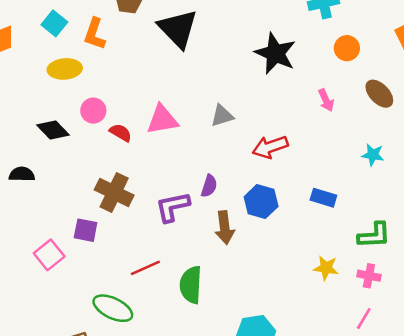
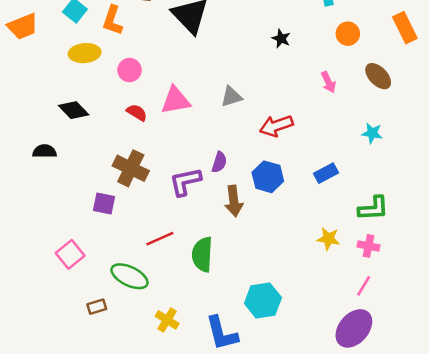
black star: (275, 53) -> (281, 39), size x0.5
pink circle: (93, 111) -> (130, 70), moved
blue rectangle: (323, 198) -> (326, 173), turned -45
pink square: (49, 255) -> (70, 254), moved

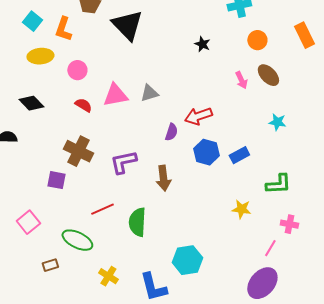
brown ellipse: (378, 76) -> (268, 75), moved
gray triangle: (231, 97) -> (149, 93), moved
purple semicircle: (219, 162) -> (171, 132), moved
blue hexagon: (268, 177) -> (206, 152), moved
pink cross: (368, 246) -> (289, 224), moved

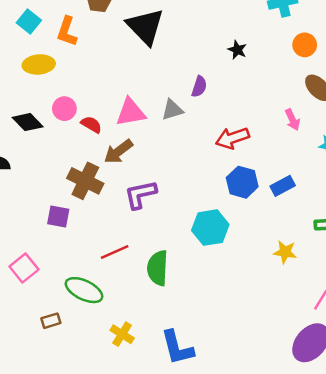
pink circle: (77, 70) -> (64, 109), moved
pink arrow: (241, 80) -> (292, 120), moved
purple semicircle: (171, 132) -> (199, 87), moved
brown arrow: (163, 178) -> (118, 152), moved, turned 60
cyan hexagon: (187, 260) -> (210, 228), moved

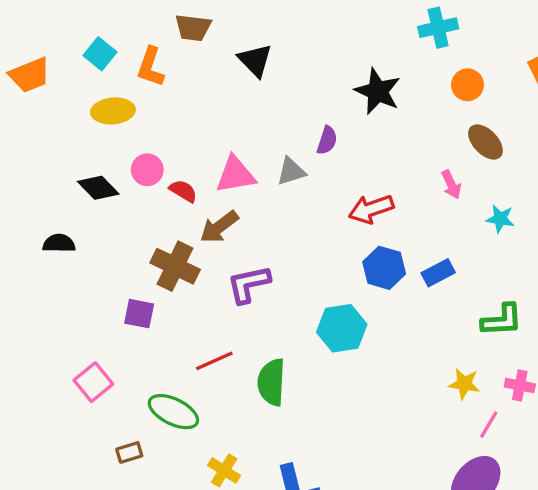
black triangle: (145, 26) -> (255, 60), size x0.7
black star: (237, 50) -> (378, 91), size x1.8
yellow star: (285, 252) -> (464, 384), moved

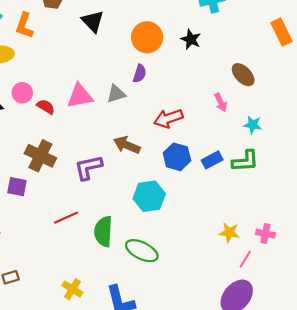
orange circle: (468, 85) -> (147, 37), moved, size x1.5
black star: (378, 91) -> (191, 39), moved, size x0.7
brown arrow: (219, 227) -> (127, 145), moved, turned 60
green L-shape: (502, 320) -> (245, 161), moved
green ellipse: (173, 412) -> (142, 251), moved

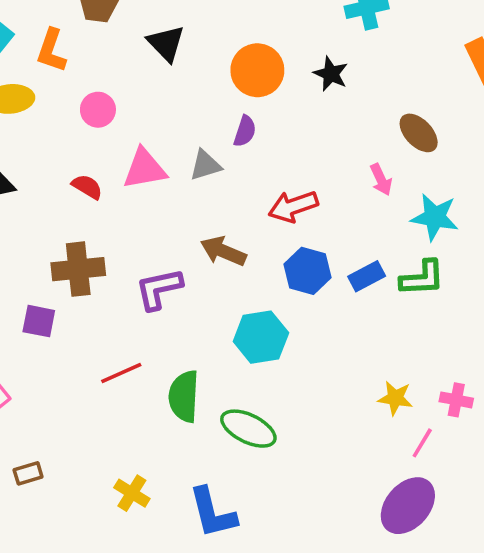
pink circle: (22, 93) -> (98, 110), moved
cyan star: (253, 125) -> (435, 217), size x1.5
brown cross: (40, 156) -> (78, 269), turned -32

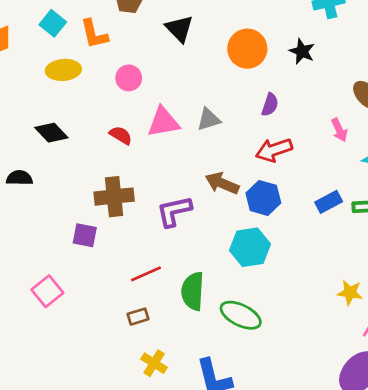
orange L-shape: (51, 51) -> (94, 34), turned -32
purple semicircle: (245, 131) -> (270, 105), moved
blue hexagon: (308, 271) -> (263, 198), moved
brown rectangle: (28, 473) -> (138, 317), moved

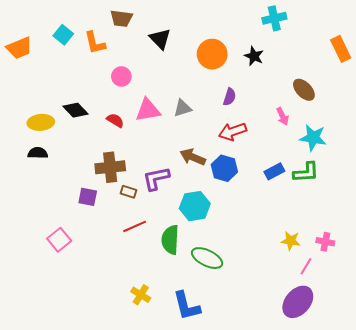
yellow ellipse: (63, 70) -> (41, 122), moved
black diamond: (51, 133) -> (75, 110), moved
cyan hexagon: (250, 247) -> (195, 206), moved
brown rectangle: (138, 317) -> (129, 192), moved, turned 35

